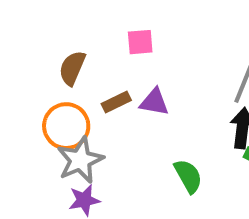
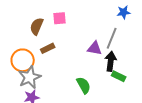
brown semicircle: (72, 68) -> (37, 26), moved
purple triangle: (154, 102) -> (95, 48), moved

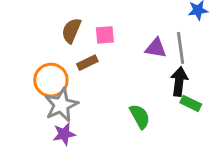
pink square: (60, 18) -> (105, 35), moved
gray line: (112, 38) -> (181, 48), turned -30
purple triangle: (95, 48) -> (156, 48), moved

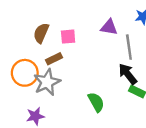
purple triangle: (156, 48) -> (109, 27), moved
black arrow: (179, 82) -> (128, 74), turned -45
gray star: (61, 105) -> (47, 82), moved

